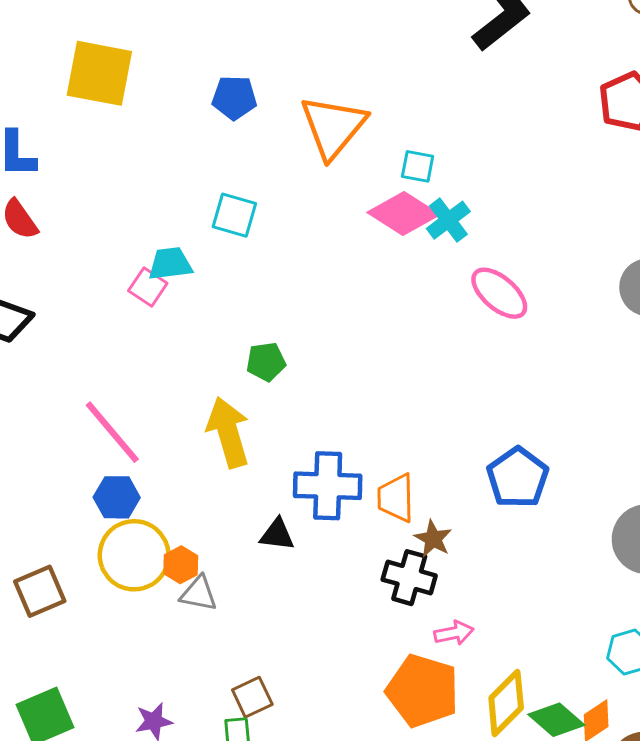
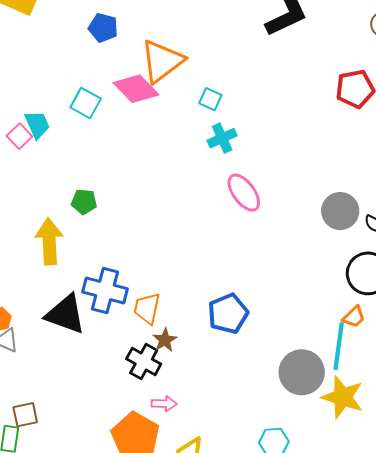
pink diamond: (404, 213) -> (136, 89), moved
cyan trapezoid: (170, 264) -> (37, 125), turned 60
black triangle: (277, 535) -> (65, 314), size x1.8

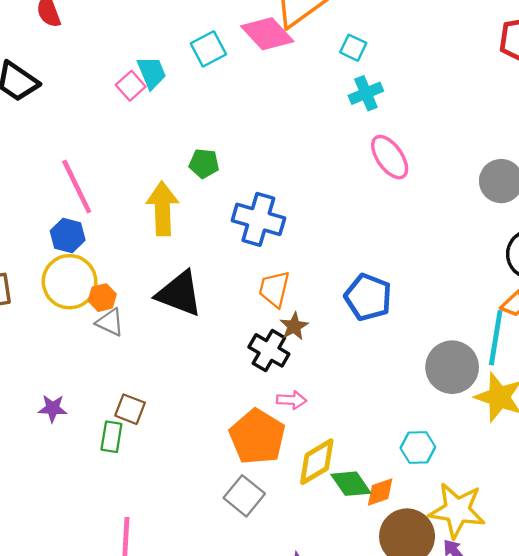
cyan square: (86, 103) -> (208, 49), turned 32
blue cross: (105, 290) -> (258, 219), moved
blue pentagon: (228, 314) -> (368, 297), turned -30
brown square: (25, 415) -> (130, 409), turned 32

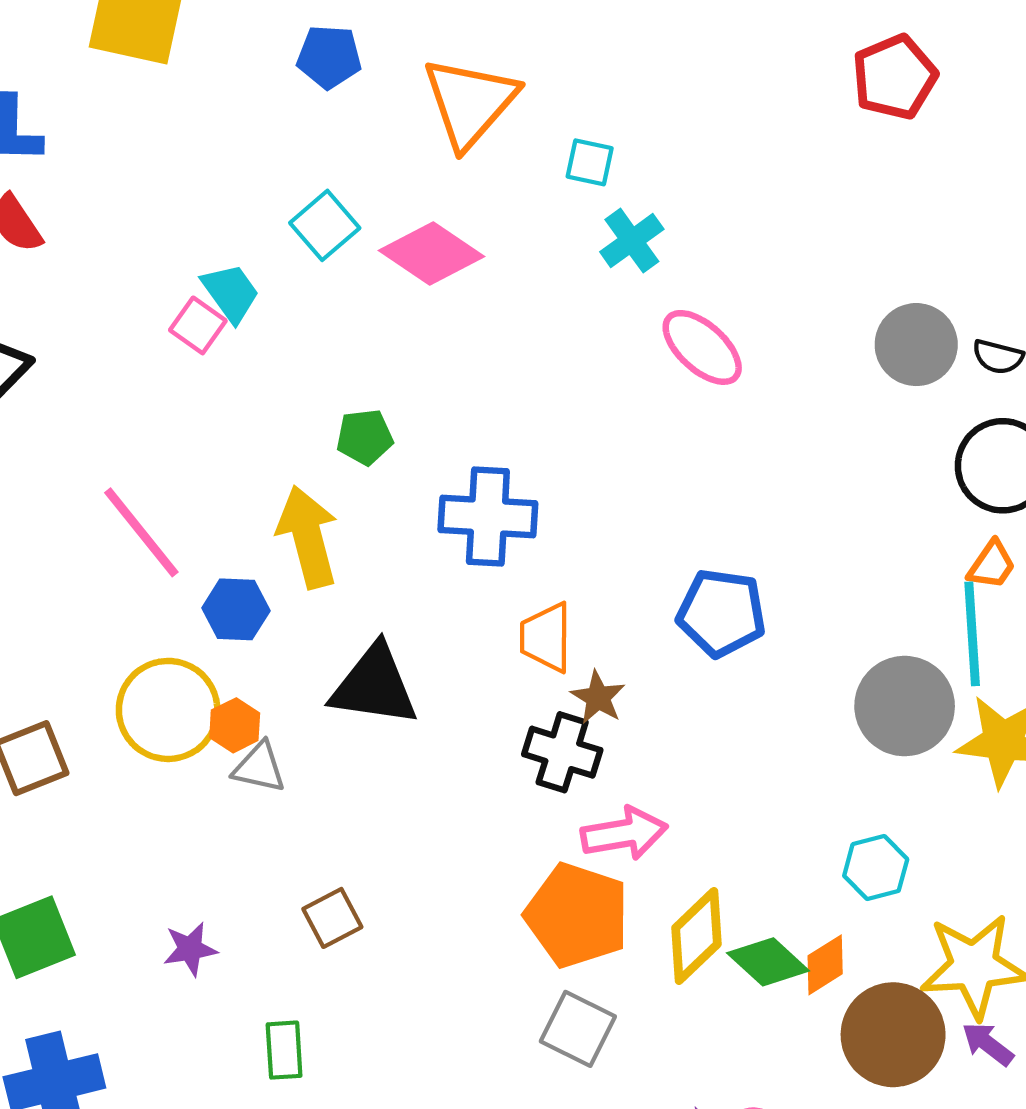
pink diamond: (267, 34) -> (432, 253), moved
blue hexagon: (68, 236) -> (236, 609), moved
pink arrow: (292, 400) -> (624, 833), size x1.5
brown square: (130, 409) -> (332, 918), turned -36
green rectangle: (111, 437) -> (284, 1050), moved

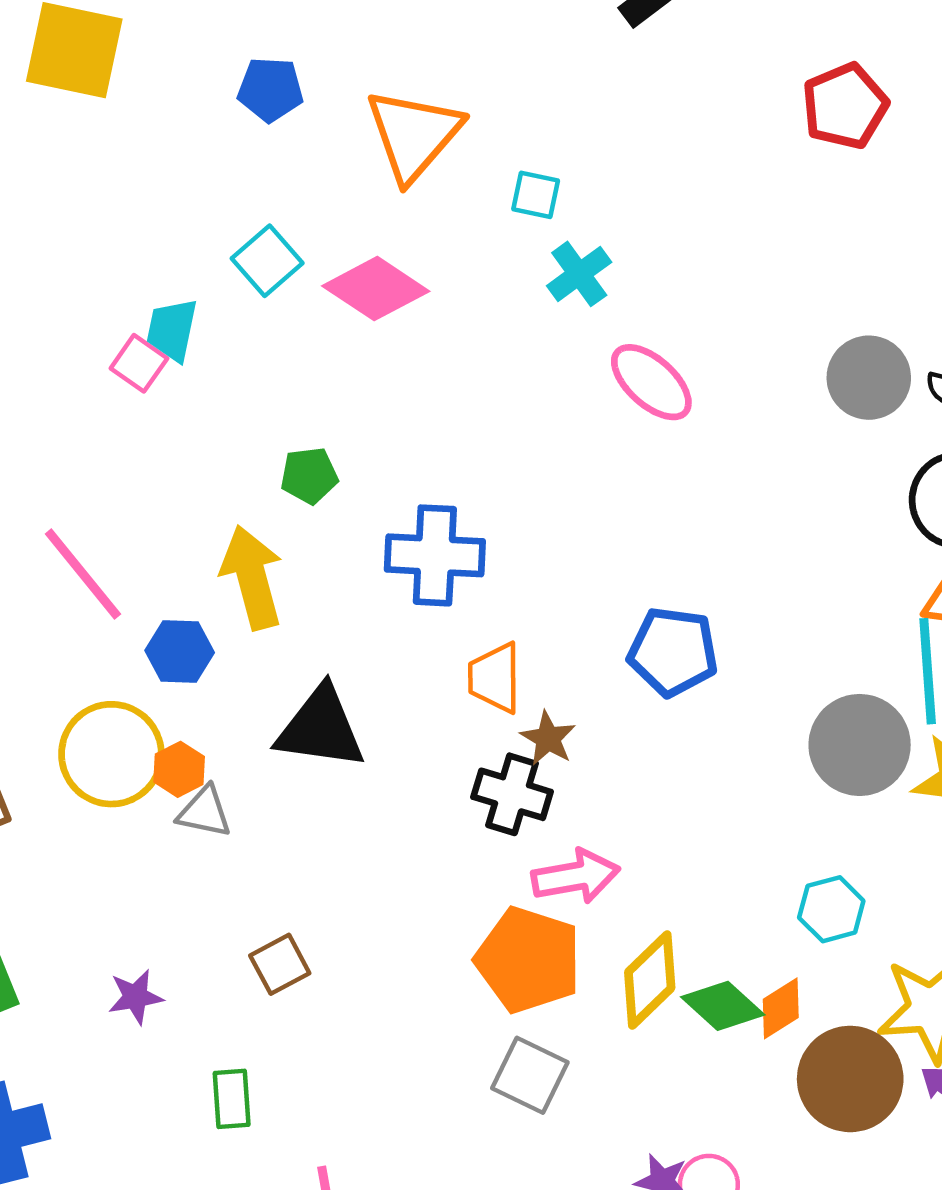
cyan trapezoid: (231, 293) -> (172, 330), turned -132

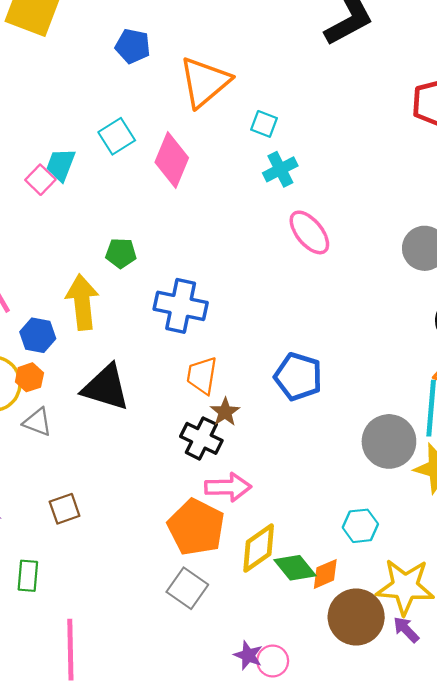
pink diamond: (376, 289) -> (172, 160), turned 70
orange hexagon: (179, 769) -> (29, 377), moved

